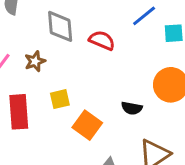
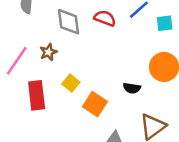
red semicircle: (102, 40) -> (105, 18), moved
yellow square: (60, 99) -> (71, 83), turned -35

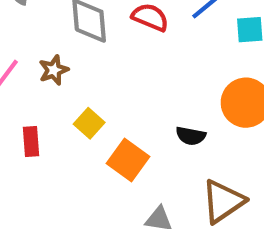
red rectangle: (37, 95) -> (31, 142), size x0.6

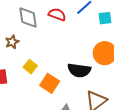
black semicircle: (191, 136) -> (79, 70), size x1.6

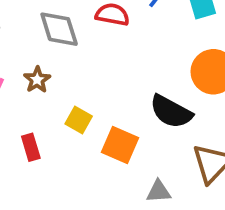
black semicircle: (79, 70) -> (171, 112), turned 30

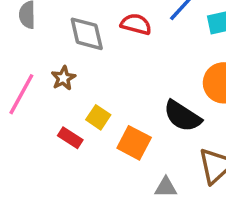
red rectangle: (31, 147) -> (70, 138), moved, turned -45

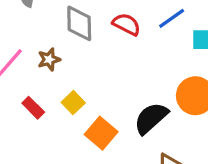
black semicircle: (182, 116) -> (151, 118), turned 93
red rectangle: (70, 138) -> (33, 108), moved

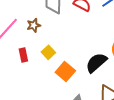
red rectangle: (33, 108) -> (23, 55), turned 32

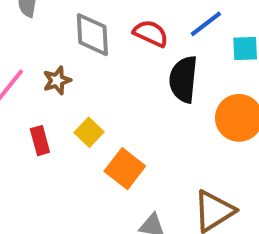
black semicircle: (96, 63) -> (183, 79), moved, turned -40

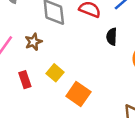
black semicircle: (183, 79) -> (112, 37), size x0.6

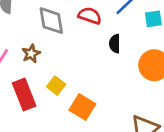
red rectangle: (25, 80) -> (24, 95), size x1.6

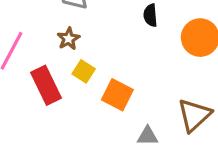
brown star: (31, 54) -> (68, 39), moved

